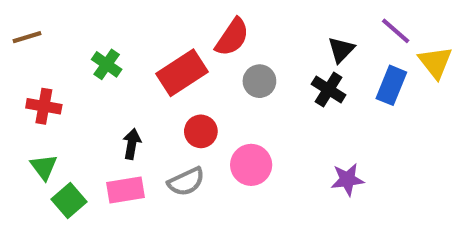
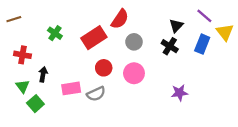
black arrow: (132, 144) -> (43, 74), moved
pink circle: (251, 165) -> (134, 73), moved
pink rectangle: (125, 190) -> (71, 88), moved

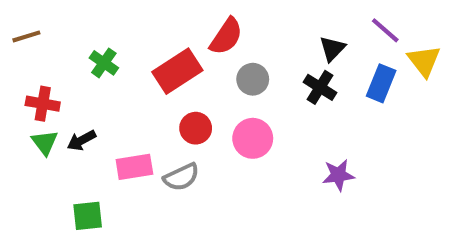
black arrow: (43, 74) -> (81, 140), turned -128
green triangle: (22, 86) -> (45, 142), moved
green square: (35, 104) -> (88, 216), moved, turned 35

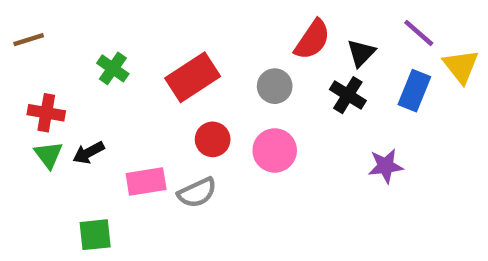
red semicircle: (226, 36) -> (312, 40), moved
purple star: (338, 175) -> (386, 166), moved

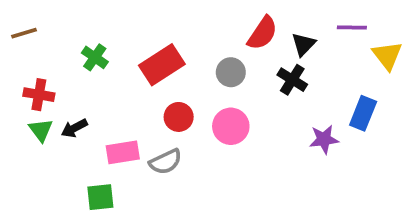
purple line: (419, 33) -> (352, 28), turned -40
blue rectangle: (414, 91) -> (363, 113), moved
green square: (95, 235) -> (100, 197), moved

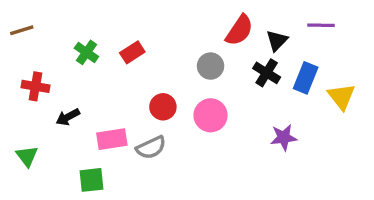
yellow triangle: (387, 55) -> (341, 97), moved
red rectangle: (162, 65) -> (132, 52), moved, size x0.6
blue rectangle: (363, 113) -> (306, 78), moved
green triangle: (41, 130) -> (27, 156), moved
purple star: (324, 139) -> (284, 137), moved

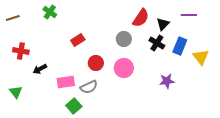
green cross: (86, 52) -> (50, 12), moved
red rectangle: (132, 52) -> (78, 40), moved
green square: (92, 180) -> (74, 106), moved, turned -35

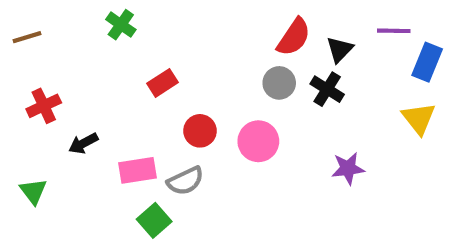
green cross: (50, 12) -> (121, 25), moved
gray circle: (124, 39) -> (279, 83), moved
blue rectangle: (180, 46) -> (427, 62), moved
red cross: (21, 51) -> (44, 106), turned -35

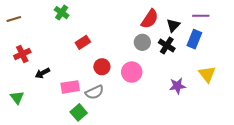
blue rectangle: (427, 62) -> (194, 39), moved
yellow triangle: (419, 118) -> (207, 74), moved

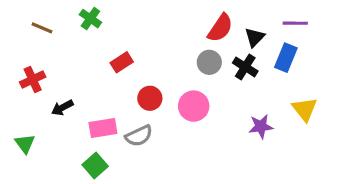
brown line: (14, 19) -> (42, 28), moved, turned 40
green square: (79, 112) -> (95, 165), moved

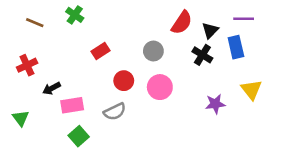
blue rectangle: (286, 58) -> (236, 47), turned -35
gray circle: (209, 62) -> (153, 51), moved
pink rectangle: (103, 128) -> (72, 105), moved

